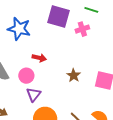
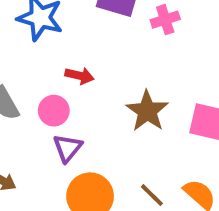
brown star: (74, 75) -> (147, 111), size x1.5

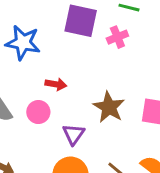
purple triangle: (68, 148) -> (73, 134), moved

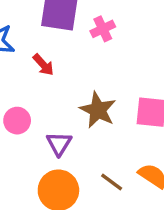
red arrow: (56, 84) -> (43, 65), moved, turned 42

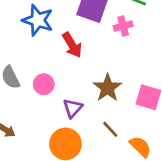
red arrow: (43, 65) -> (72, 45), size x1.4
brown line: (112, 182) -> (110, 129), moved

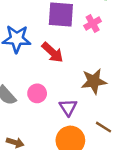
brown star: (108, 88) -> (94, 81), turned -30
brown line: (110, 129) -> (103, 127), moved

